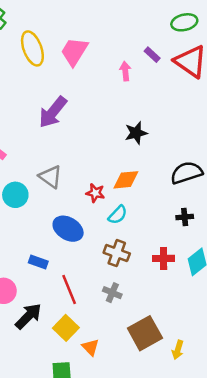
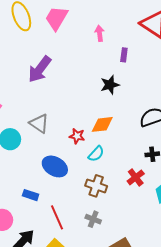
purple rectangle: (152, 55) -> (124, 55), moved, turned 56
red cross: (164, 258) -> (136, 177), moved, turned -36

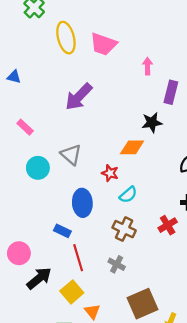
pink trapezoid: (57, 18) -> (103, 44), turned -108
purple rectangle: (124, 55) -> (171, 92), size x1.5
orange diamond: (102, 124) -> (132, 147), moved
blue ellipse: (55, 166) -> (82, 203), turned 50
blue rectangle: (31, 195) -> (62, 231), moved

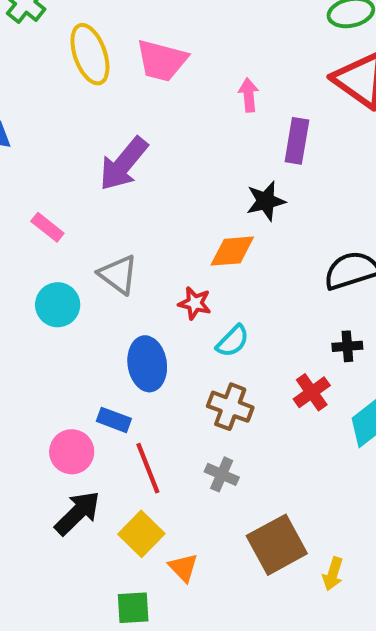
pink rectangle: (25, 127) -> (47, 227), moved
pink circle: (19, 253) -> (72, 452), moved

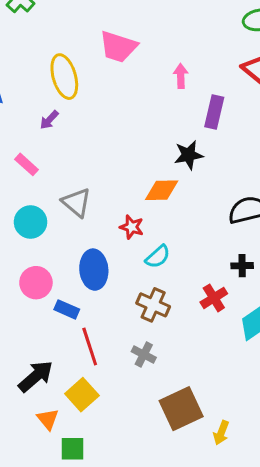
yellow ellipse: (90, 54) -> (64, 77), moved
purple arrow: (124, 164) -> (49, 120), moved, size x0.5
pink circle: (72, 452) -> (36, 283), moved
orange triangle: (183, 568) -> (48, 419), moved

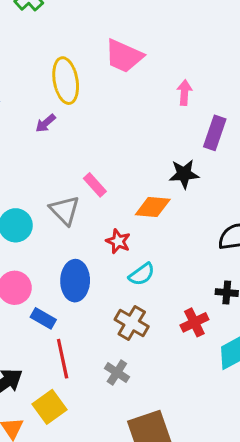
pink rectangle: (26, 164) -> (95, 185), moved

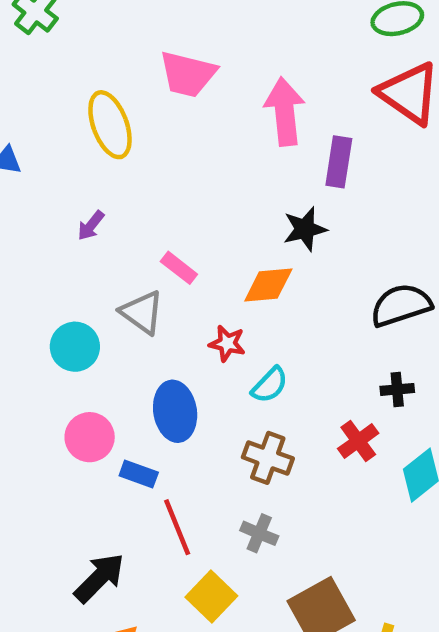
pink arrow: (184, 93) -> (285, 111), size x1.8
purple arrow: (46, 123) -> (91, 226), moved
yellow square: (50, 407) -> (211, 596), moved

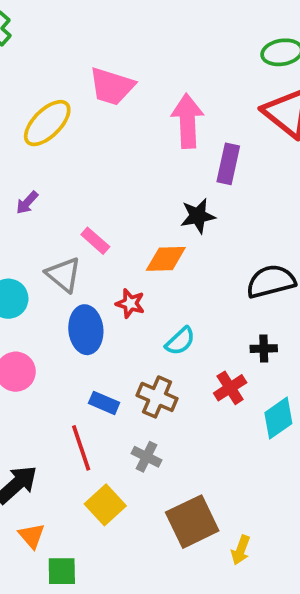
yellow ellipse: (110, 125) -> (47, 123), turned 62
cyan semicircle: (270, 385) -> (180, 341), moved
blue ellipse: (175, 411) -> (86, 330), moved
blue rectangle: (139, 474) -> (104, 403), moved

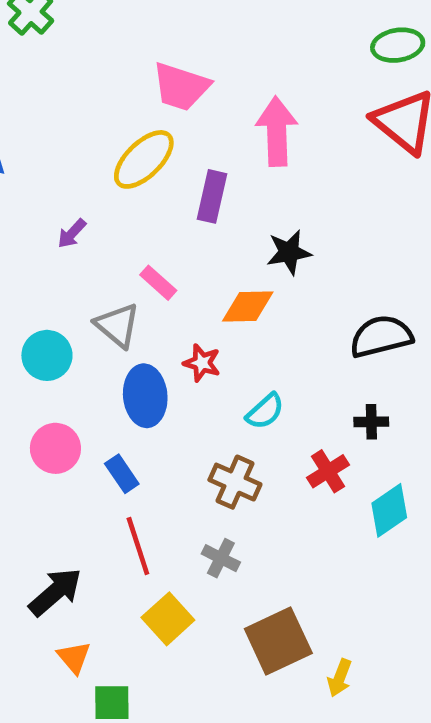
yellow ellipse: (47, 123) -> (144, 159), moved
purple rectangle: (228, 164) -> (212, 196), moved
blue rectangle: (104, 403) -> (122, 474), moved, turned 32

